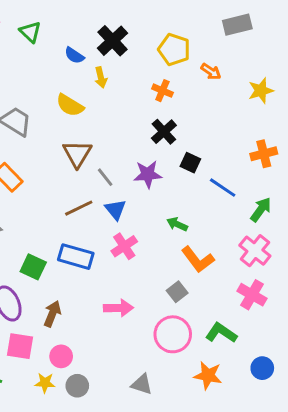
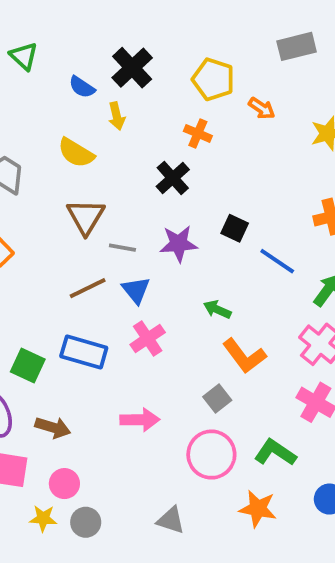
black cross: (164, 132) -> (173, 178), moved
gray line: (105, 177) -> (122, 248), turned -42
brown arrow: (52, 314) -> (53, 427), turned 85

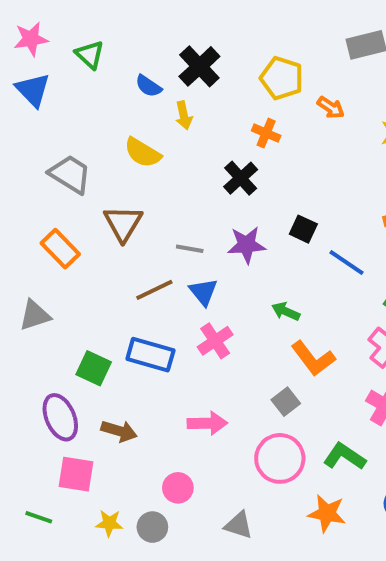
brown triangle: (86, 217) -> (123, 223), moved
pink circle: (64, 484) -> (178, 488), moved

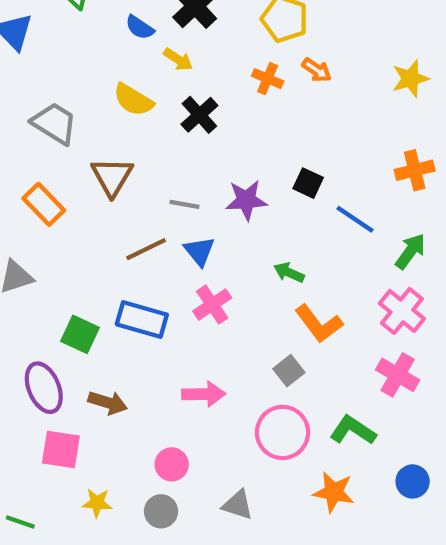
orange arrow: (331, 108) -> (317, 70), moved
yellow arrow: (184, 115) -> (178, 59), turned -44
black cross: (241, 178) -> (199, 115), moved
green line: (39, 517) -> (20, 522), moved
gray circle: (152, 527) -> (161, 511), moved

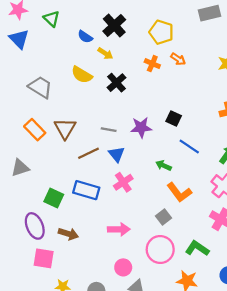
brown triangle: (112, 177) -> (65, 129), moved
blue line: (355, 219) -> (189, 146), moved
pink circle: (172, 464) -> (123, 267), moved

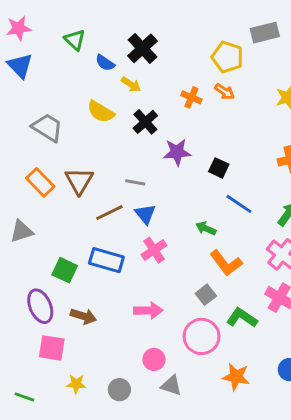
green triangle: (52, 19) -> (75, 40), moved
yellow pentagon: (161, 32) -> (227, 57), moved
purple star: (141, 127) -> (177, 152), moved
green L-shape: (197, 248) -> (242, 318), moved

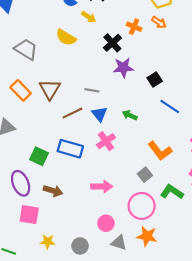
black cross: (145, 122) -> (112, 43), moved
black square: (219, 168) -> (155, 80), turned 32
green arrow: (206, 228) -> (130, 115), moved
orange star: (236, 377) -> (147, 236), moved

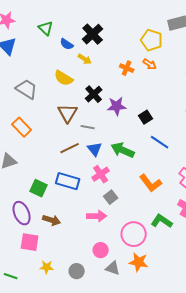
black cross: (112, 43) -> (94, 94), moved
brown triangle: (50, 89) -> (68, 113), moved
green arrow: (130, 115) -> (123, 150), size x1.6
gray square: (145, 175) -> (111, 197), moved

